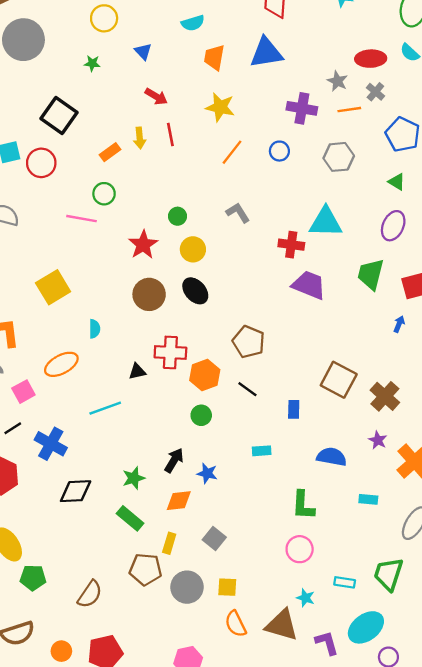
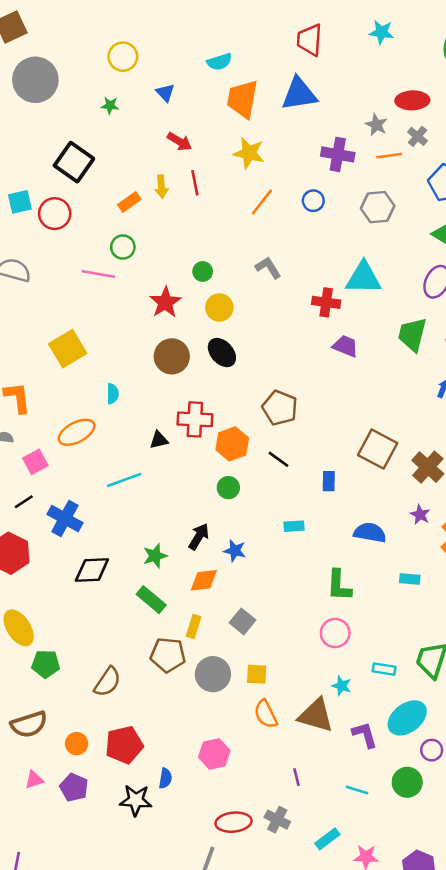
orange trapezoid: (214, 57) -> (243, 99), size x1.4
purple trapezoid: (309, 285) -> (345, 346), size x0.7

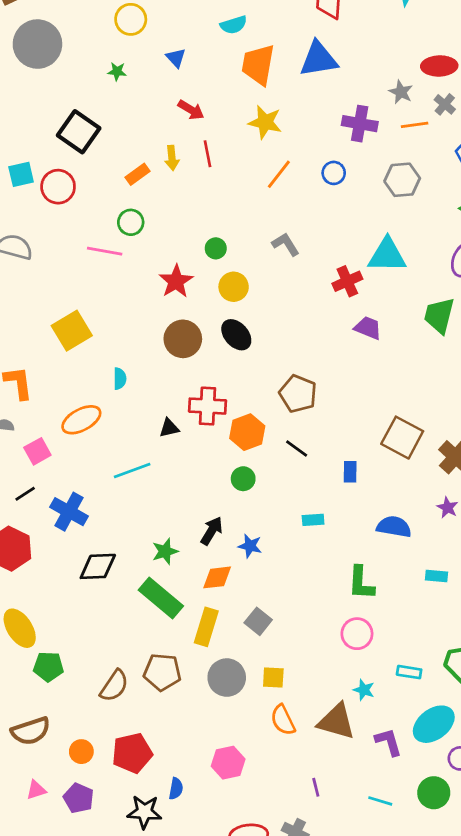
red cross: (326, 302) -> (347, 281), turned -32
green rectangle: (151, 600) -> (161, 598), size x1.4
yellow rectangle: (194, 627) -> (206, 627), size x1.5
brown pentagon: (168, 655) -> (162, 672), moved

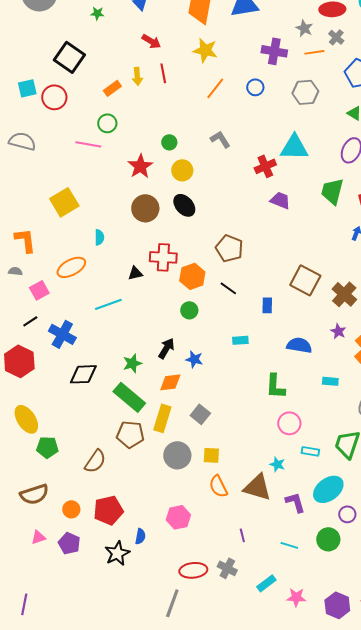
pink circle: (357, 634) -> (289, 423), moved
brown pentagon: (162, 672) -> (130, 434), moved
black star: (144, 812) -> (117, 553), turned -30

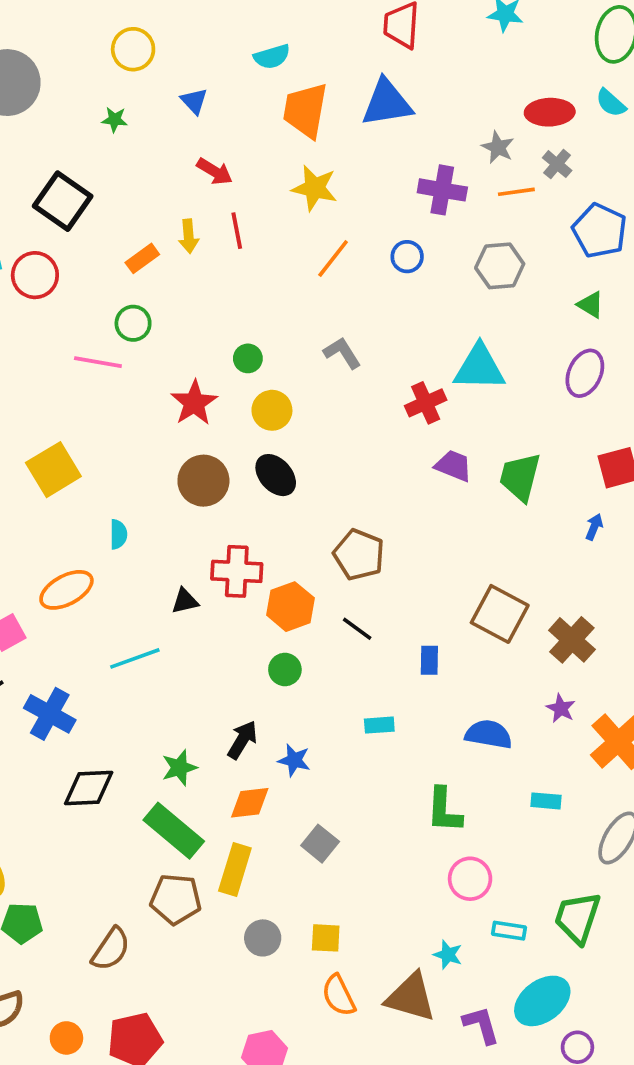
green trapezoid: (332, 191) -> (520, 477), moved
gray square: (200, 414) -> (320, 844), moved
gray circle: (177, 455) -> (263, 938), size x0.7

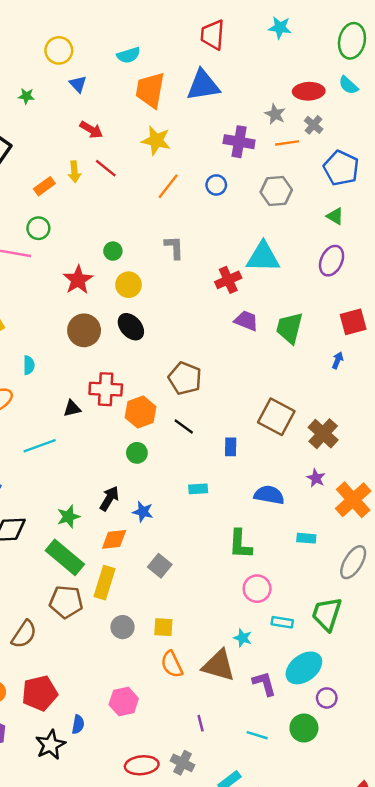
yellow circle: (133, 49) -> (59, 50), moved
red line: (237, 231) -> (106, 168), turned -40
gray L-shape: (342, 353) -> (174, 247), turned 30

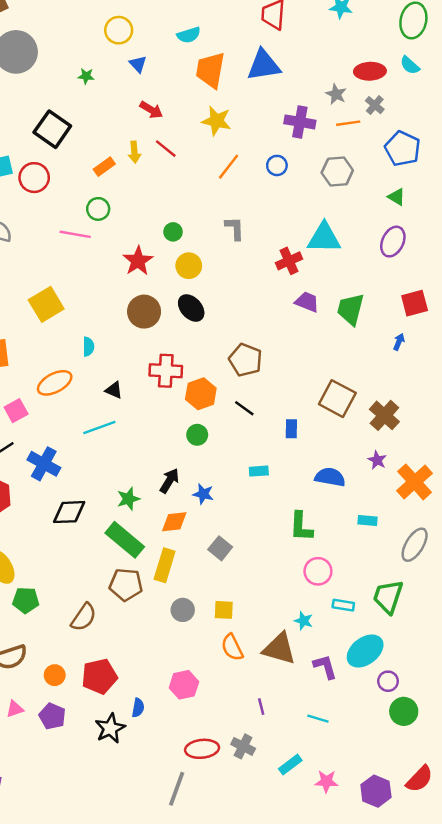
black triangle: (72, 408) -> (114, 390), moved, turned 36
green circle: (304, 728) -> (404, 711), moved

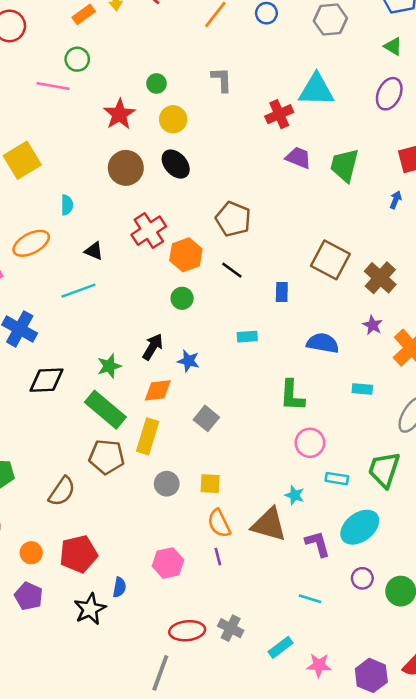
red cross: (166, 371) -> (149, 231), turned -36
purple circle: (388, 681) -> (362, 578), moved
purple line: (261, 707) -> (218, 557), moved

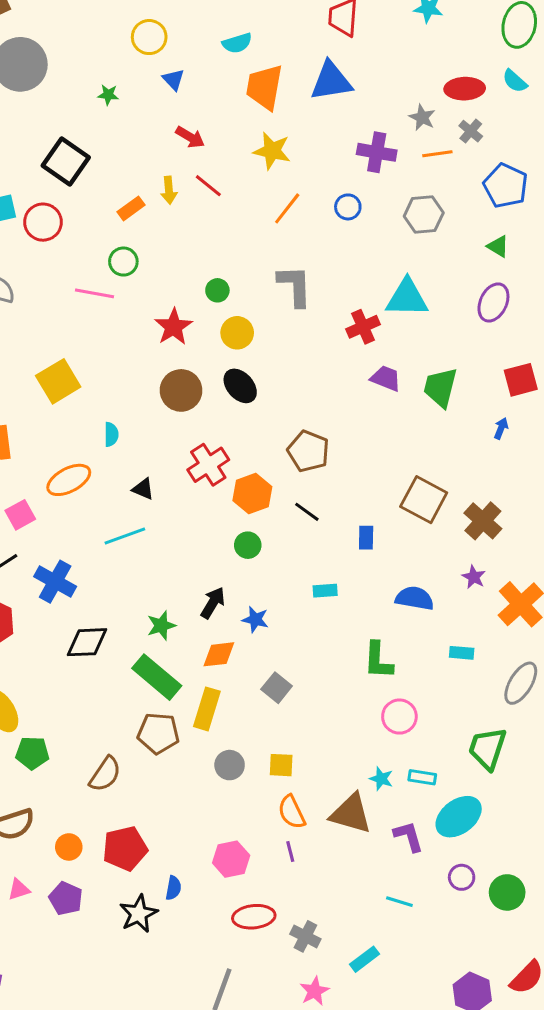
gray L-shape: (222, 80) -> (295, 286), size x1.4
cyan rectangle: (337, 479) -> (422, 777), moved
red ellipse: (187, 631) -> (254, 917), moved
pink star: (319, 665) -> (314, 991), moved, turned -30

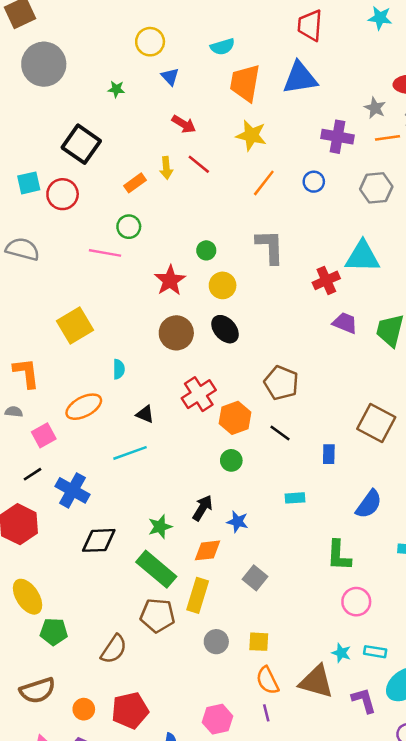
blue semicircle: (415, 598) -> (369, 504), turned 116

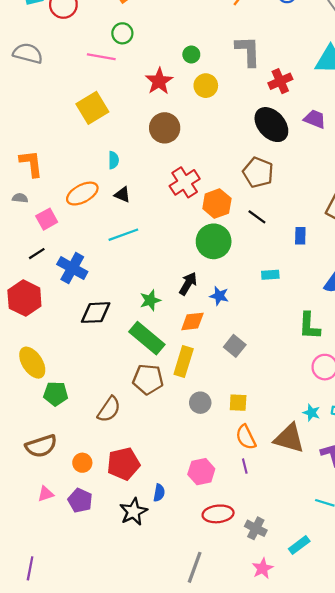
red cross: (326, 280) -> (280, 81), moved
yellow square: (75, 325) -> (92, 108), moved
black ellipse: (225, 329) -> (271, 125), moved, size x1.4
black triangle: (145, 414) -> (122, 195), moved
green circle: (231, 460) -> (214, 241), size x1.8

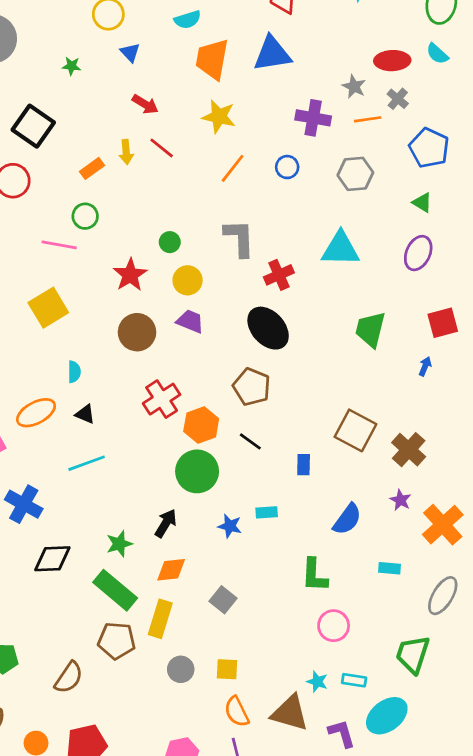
purple trapezoid: (315, 119) -> (190, 321), moved
blue star: (219, 296) -> (230, 526), moved

